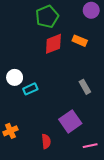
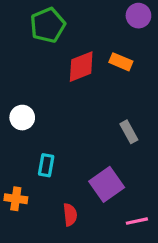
green pentagon: (47, 17) -> (48, 25), moved
cyan rectangle: (30, 89) -> (46, 165), moved, turned -56
orange cross: (10, 131) -> (16, 199), turned 32

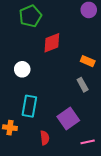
orange rectangle: (121, 62) -> (88, 61), moved
white circle: (22, 118) -> (22, 69), moved
cyan rectangle: (46, 165) -> (29, 106), size x1.5

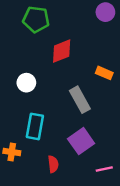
green pentagon: (30, 16) -> (36, 19), turned 30
gray rectangle: (83, 85) -> (80, 100), moved, size x1.5

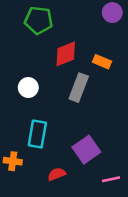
orange rectangle: (104, 73) -> (102, 62), moved
gray rectangle: (80, 100) -> (79, 88), moved, turned 50
red semicircle: (53, 164) -> (57, 174), turned -105

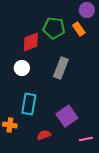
green pentagon: (39, 20) -> (54, 28), moved
red diamond: (66, 54) -> (31, 42), moved
orange rectangle: (102, 62) -> (79, 29), moved, turned 32

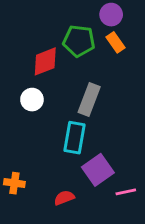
purple circle: (87, 10) -> (111, 15), moved
cyan rectangle: (29, 104) -> (74, 138), moved
pink line: (86, 139) -> (126, 192), moved

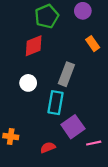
green pentagon: (79, 41) -> (47, 16), moved, turned -30
orange rectangle: (116, 42) -> (93, 44), moved
white circle: (32, 100) -> (28, 83), moved

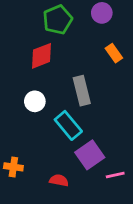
gray rectangle: (66, 74) -> (82, 91), turned -35
cyan rectangle: (55, 103) -> (68, 125), turned -50
red semicircle: (48, 147) -> (59, 180), turned 32

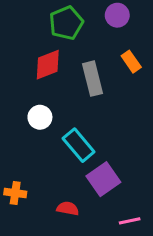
gray rectangle: (82, 91) -> (93, 79), moved
pink line: (115, 175) -> (130, 221), moved

